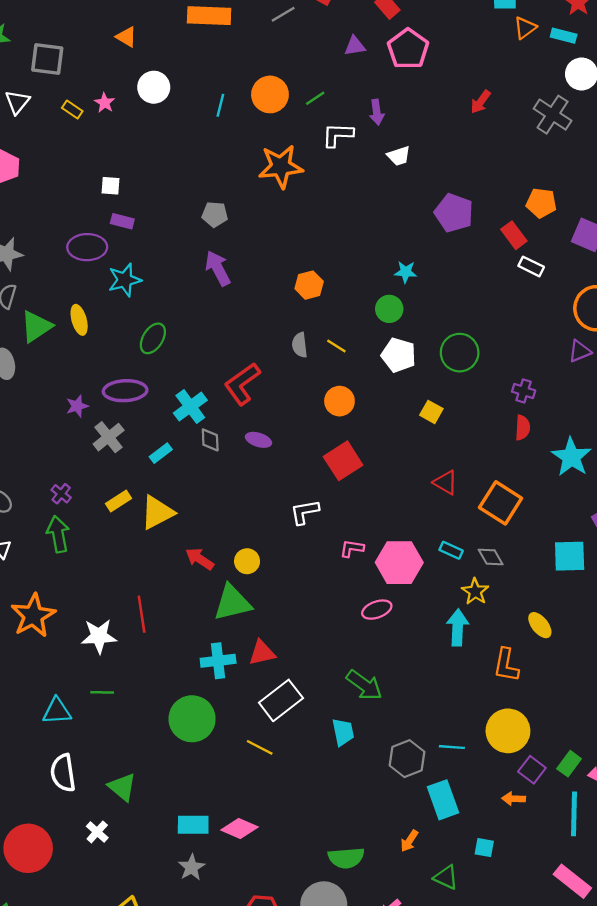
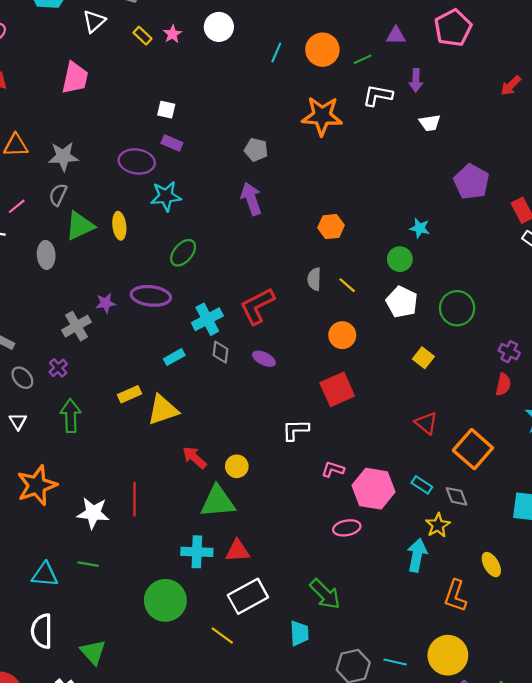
purple triangle: (355, 46) -> (396, 35), moved
gray cross: (109, 437) -> (76, 326), moved
purple cross: (61, 494) -> (58, 368), moved

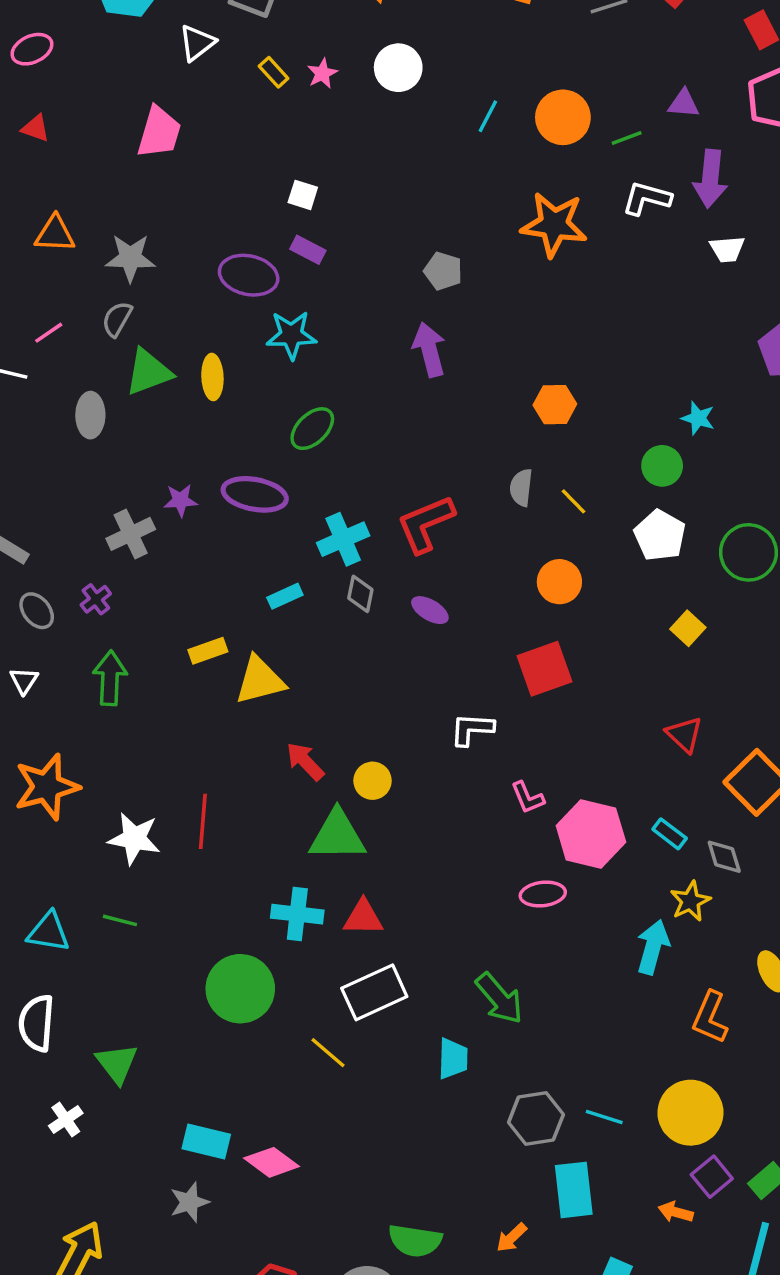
purple arrow: (416, 80) -> (710, 179), size x1.5
pink L-shape: (333, 469) -> (528, 798), turned -135

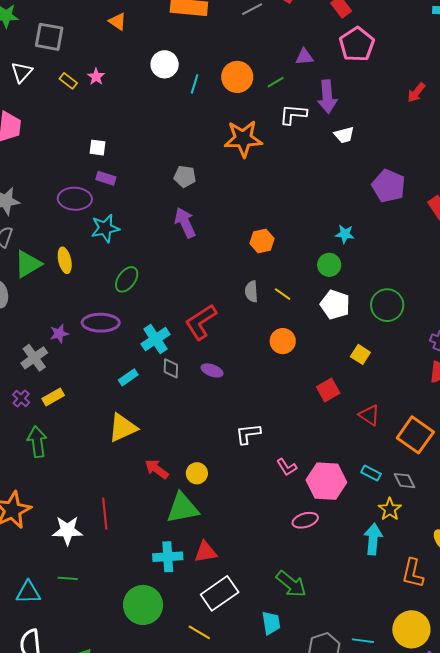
white circle: (398, 68) -> (165, 64), moved
yellow rectangle: (208, 651) -> (53, 397), moved
red square: (544, 669) -> (328, 390), moved, size x0.7

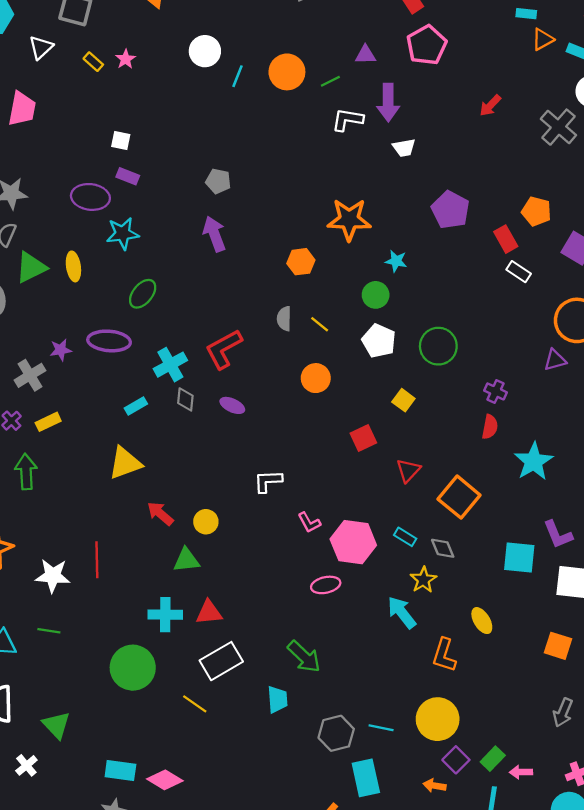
orange star: (243, 139) -> (349, 220), moved
red triangle: (369, 415) -> (408, 470), turned 35
green triangle: (182, 508) -> (186, 560), size x0.7
cyan arrow: (373, 539) -> (402, 612), turned -48

